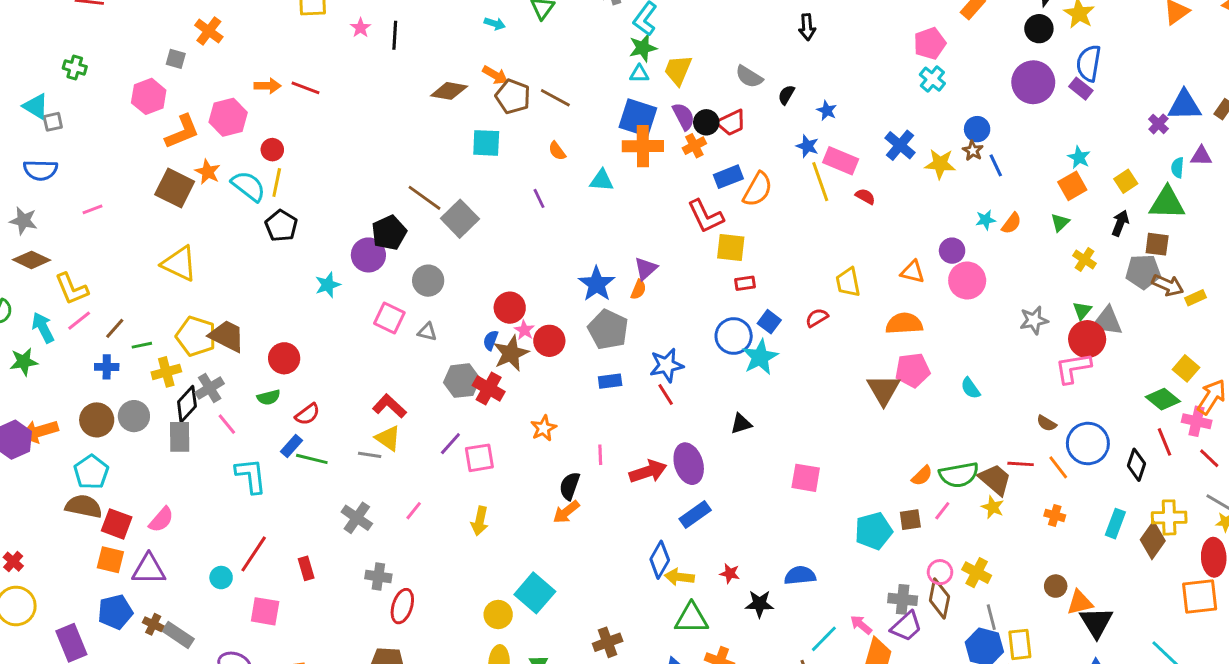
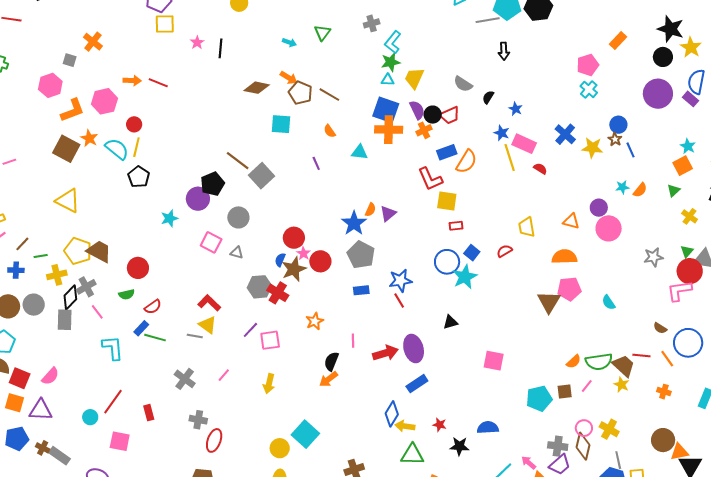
orange semicircle: (638, 290) -> (370, 210), moved
brown circle: (1056, 586) -> (663, 440), size x1.5

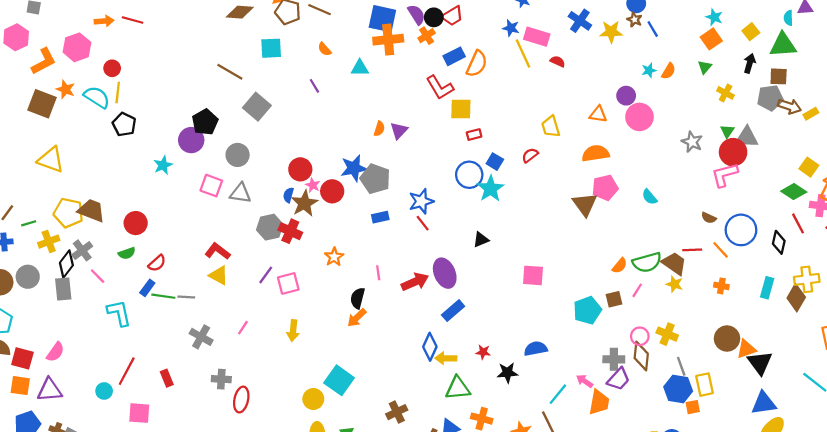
brown line: (238, 161) -> (230, 72), moved
blue star: (354, 223) -> (354, 168), moved, turned 30
gray triangle: (237, 253) -> (240, 193), size x1.5
gray star: (653, 257) -> (692, 142), turned -30
gray line: (195, 336) -> (186, 297), moved

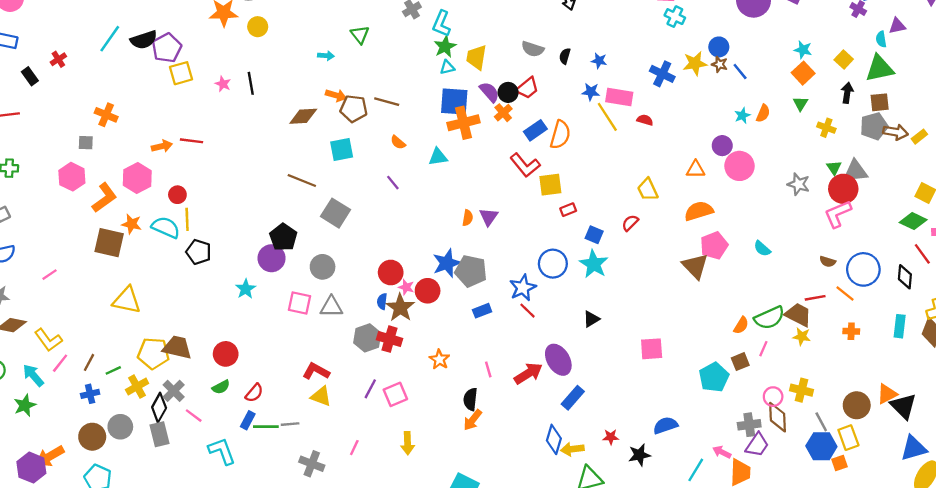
yellow star: (611, 32) -> (695, 63), moved
blue circle: (469, 175) -> (553, 264), moved
brown circle: (727, 339) -> (857, 405), moved

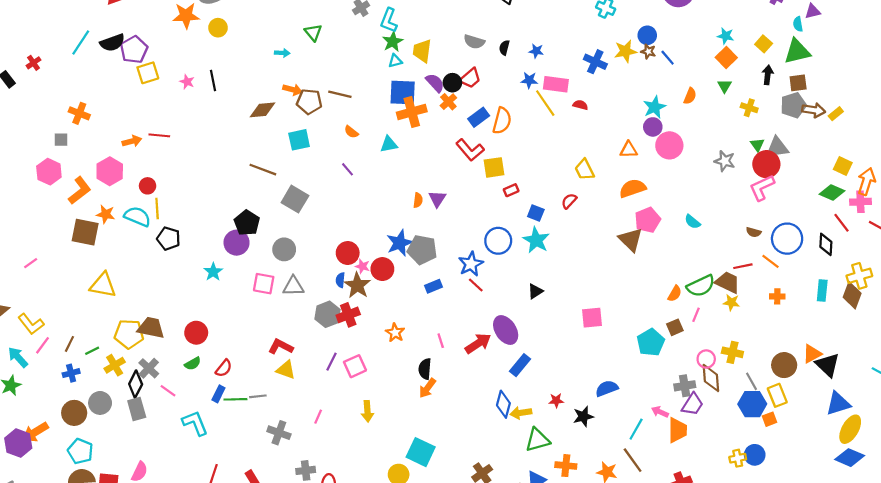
cyan star: (742, 116) -> (655, 107), moved, size x1.5
red cross: (390, 339) -> (348, 315), turned -35

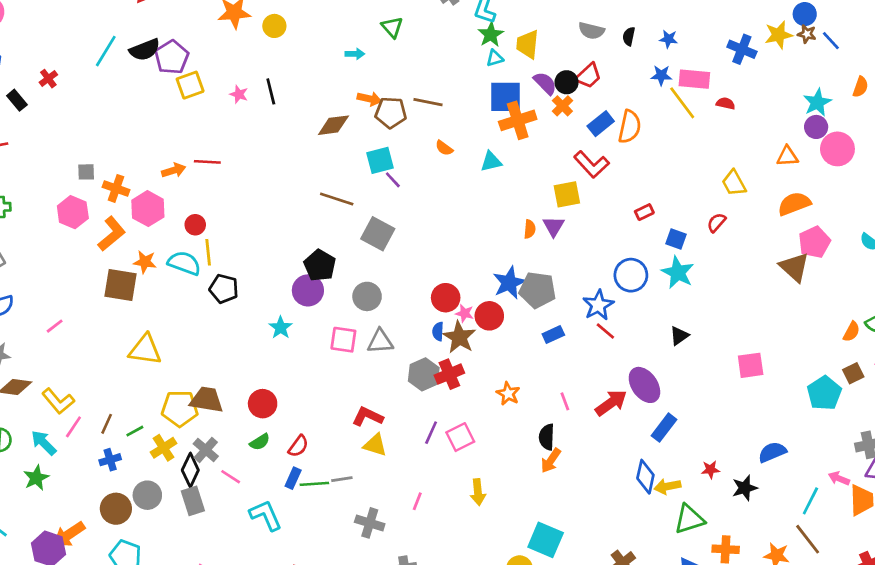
orange cross: (79, 113) -> (116, 188), moved
yellow square: (494, 167) -> (567, 194), moved
purple line: (348, 169) -> (393, 180), moved

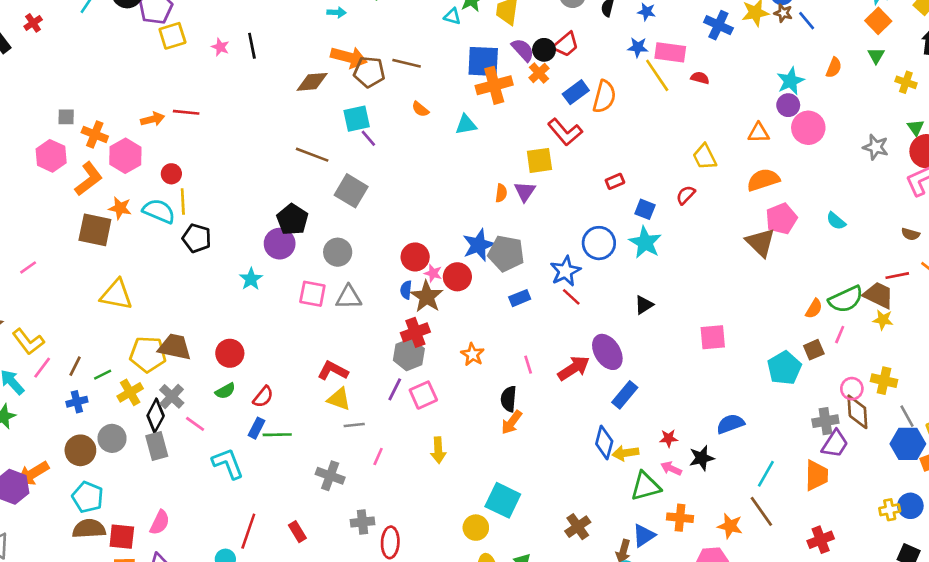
cyan triangle: (495, 58) -> (452, 16), moved, turned 30
orange arrow: (369, 99) -> (349, 57), size x1.5
gray hexagon: (424, 374) -> (409, 354), moved
pink arrow: (839, 478) -> (671, 468), moved
gray line: (342, 479) -> (354, 425), moved

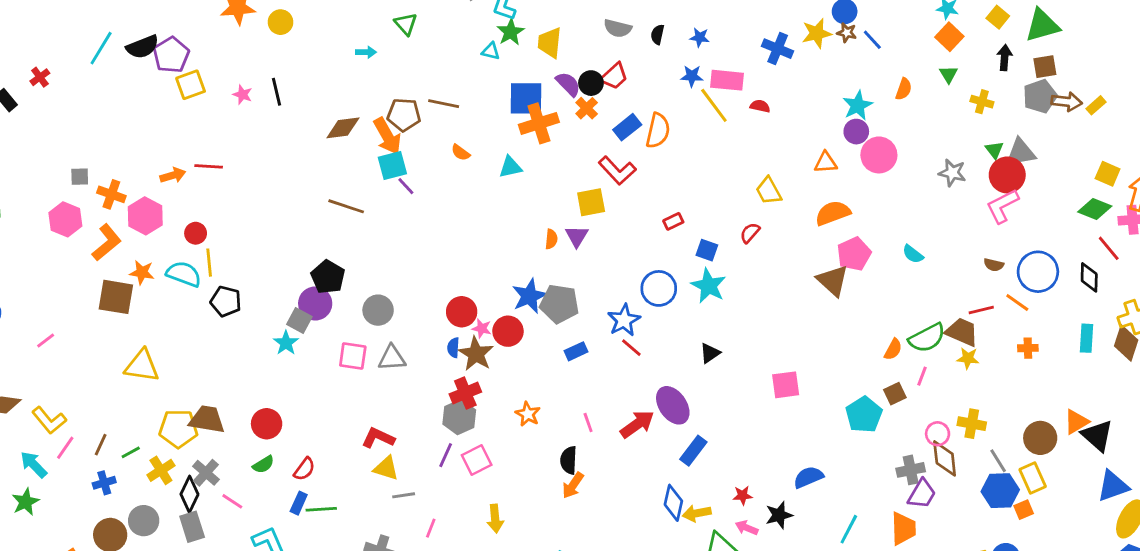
orange arrow: (349, 57) -> (387, 136), moved, turned 48
gray square: (351, 191) -> (299, 321), moved, size x0.7

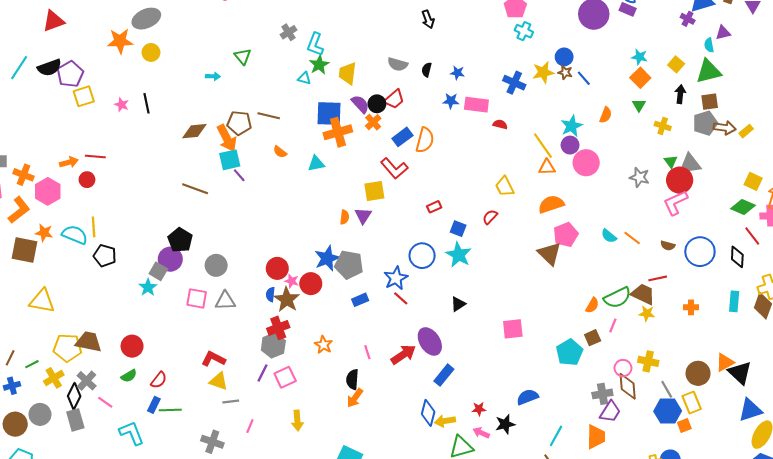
yellow line: (714, 105) -> (543, 146), moved
red circle: (196, 233) -> (87, 180), moved
orange line: (1017, 302) -> (632, 238), moved

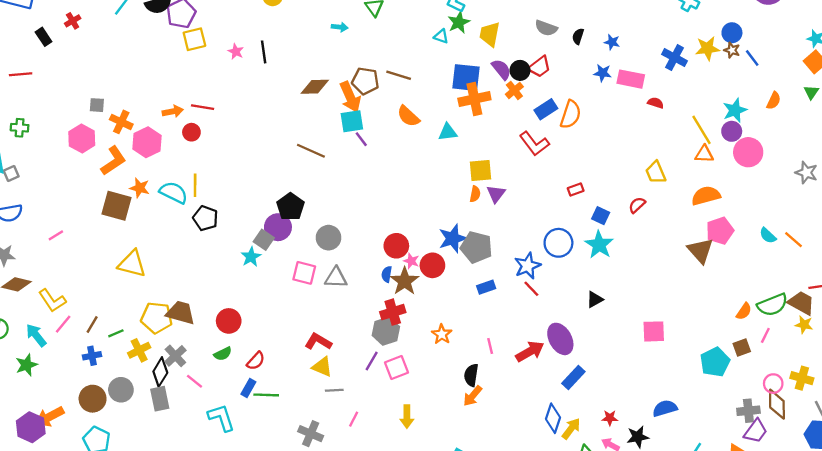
orange semicircle: (280, 152) -> (408, 116), size x1.5
yellow square: (374, 191) -> (480, 170), moved
yellow arrow: (445, 421) -> (571, 429), turned 132

